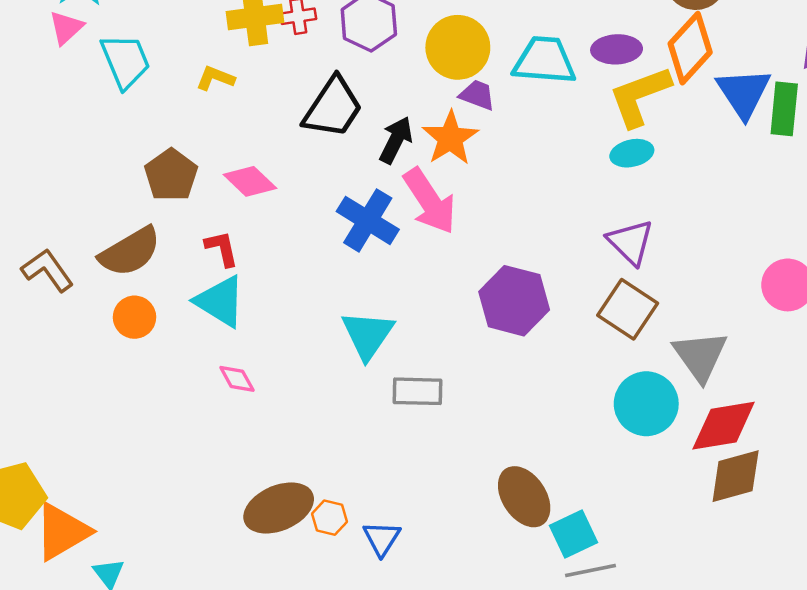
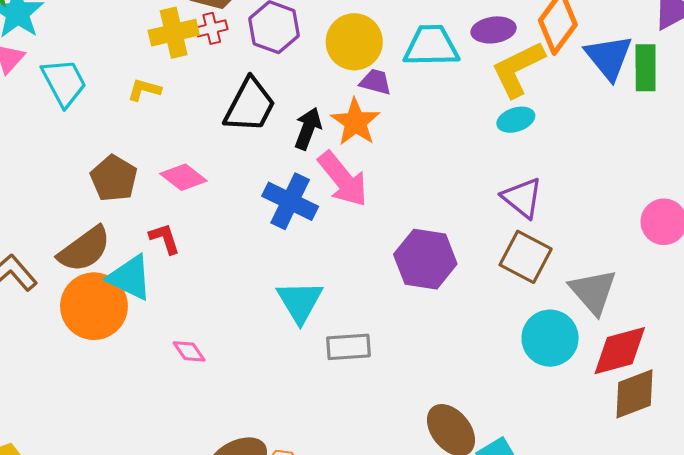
cyan triangle: (220, 301) -> (130, 278), moved
orange circle: (135, 317) -> (94, 306), size x1.8

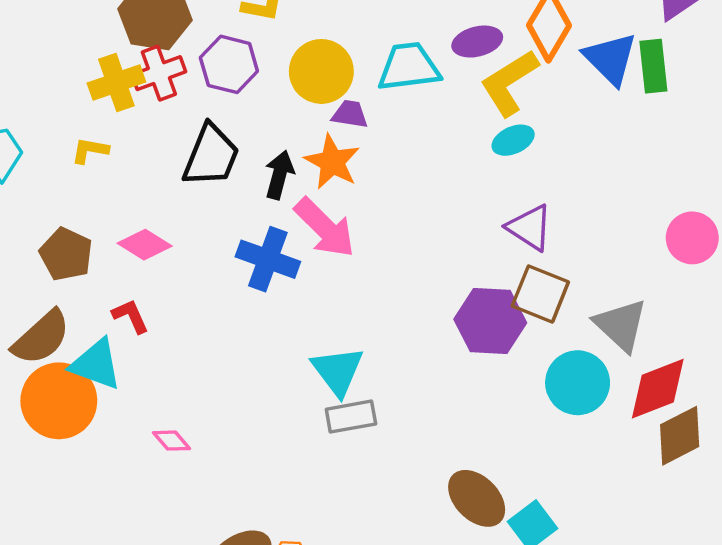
red cross: (212, 28) -> (159, 73), size x1.5
purple hexagon: (425, 259) -> (490, 321), moved
cyan triangle: (300, 302) -> (338, 371), moved

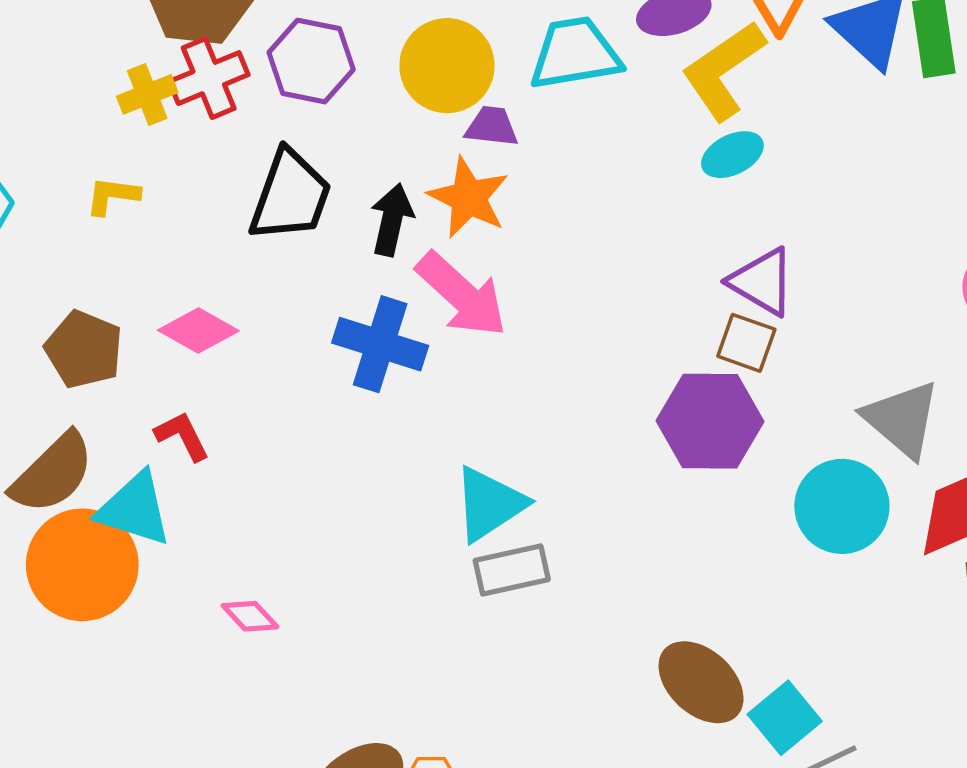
yellow cross: (116, 82) -> (147, 94), size x0.7
brown square: (540, 294) -> (746, 343), moved, size x0.7
cyan triangle: (338, 371) -> (489, 504), turned 36

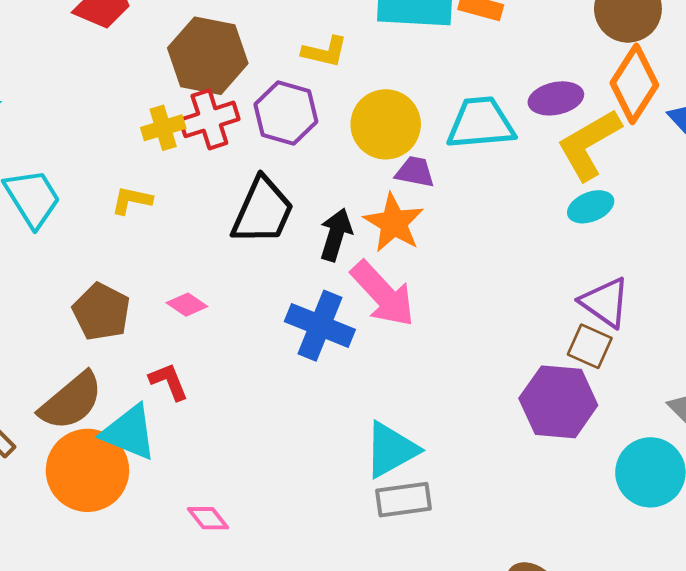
pink diamond: (198, 330) -> (187, 305), size x0.7

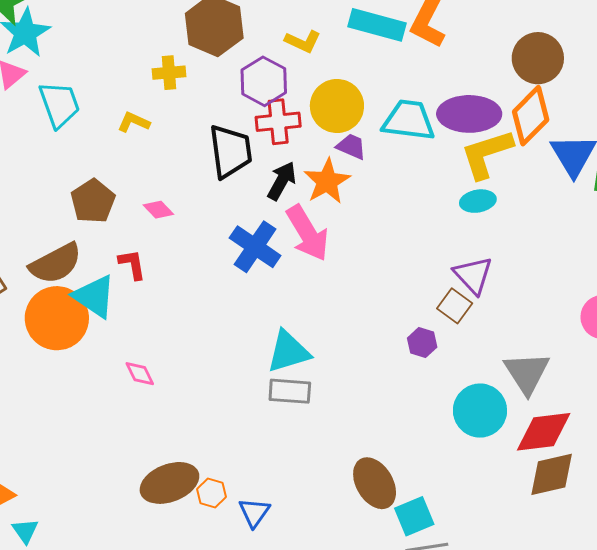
purple ellipse: (556, 98) -> (469, 114), size x1.5
red cross: (209, 119) -> (278, 122), moved
black trapezoid: (263, 211) -> (230, 151), turned -44
purple hexagon: (558, 402) -> (422, 343), size x0.5

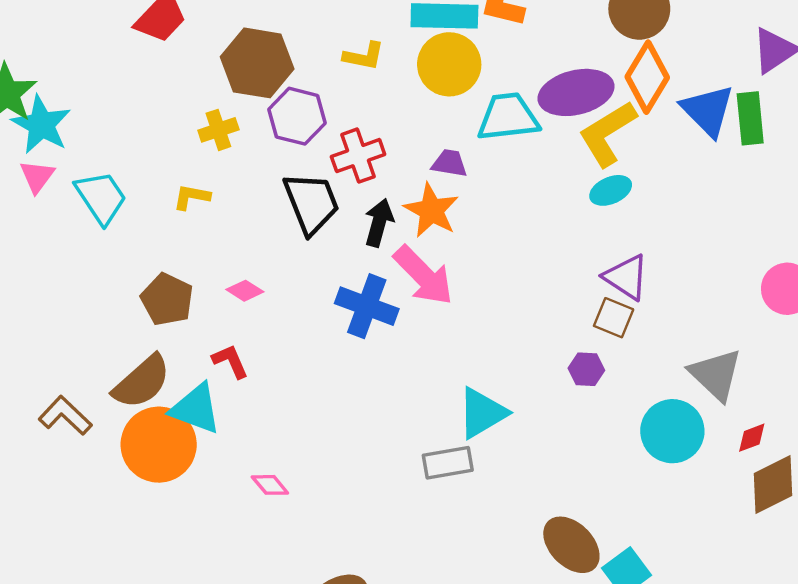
purple hexagon: (264, 81) -> (297, 116), moved
yellow circle: (337, 106) -> (449, 64), moved
cyan triangle: (288, 352) -> (482, 413), moved
red diamond: (544, 432) -> (752, 438), size x0.5

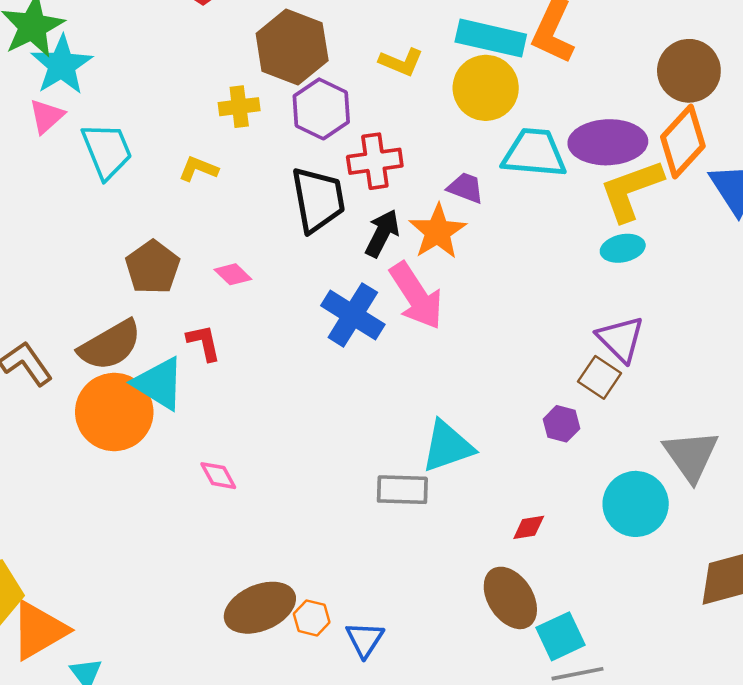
red diamond: (752, 438) -> (529, 527), moved

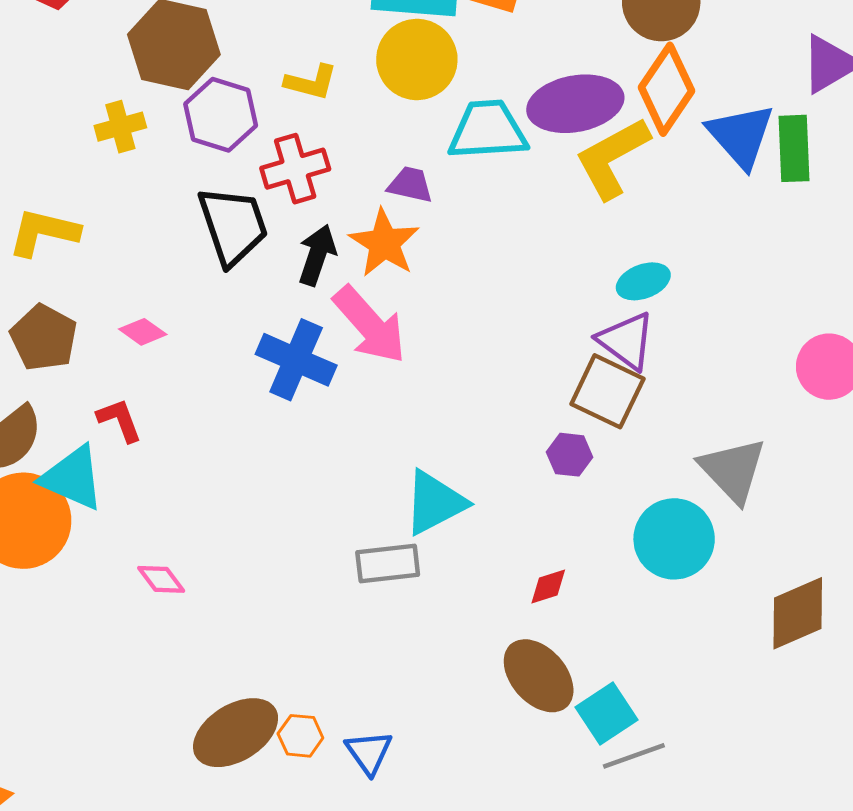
yellow L-shape: (401, 62) -> (311, 82), moved
yellow L-shape: (198, 169) -> (44, 232), moved, size x1.5
cyan ellipse: (623, 248) -> (643, 281), moved
brown square: (600, 377) -> (607, 391), size x1.4

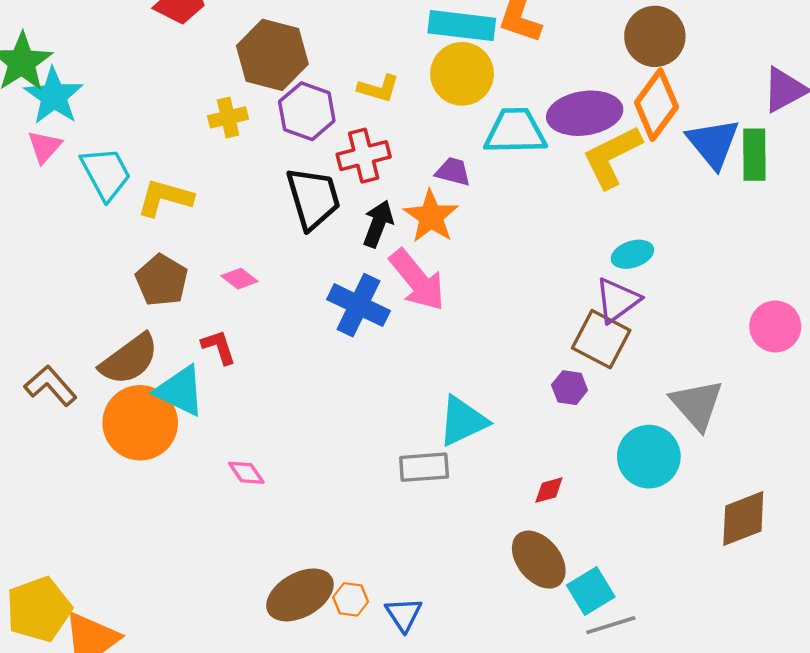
purple triangle: (626, 341) -> (617, 300), turned 45

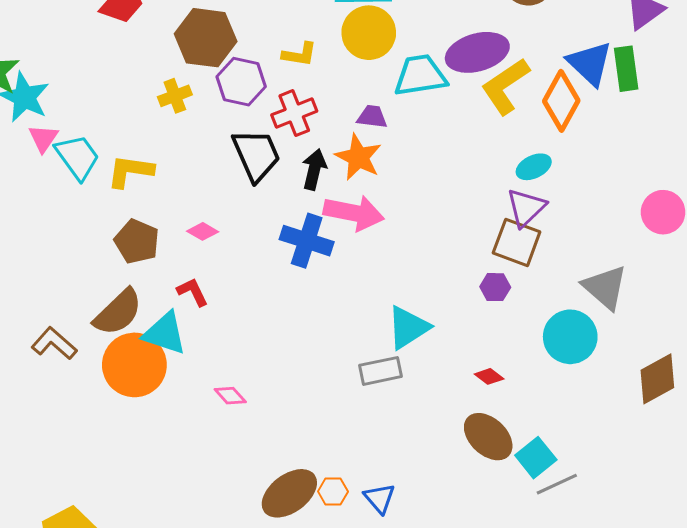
orange diamond: (656, 105) -> (561, 101), moved
pink triangle: (45, 147) -> (43, 138), moved
pink arrow: (417, 280) -> (354, 213), turned -32
red diamond: (549, 490) -> (489, 376), turned 60

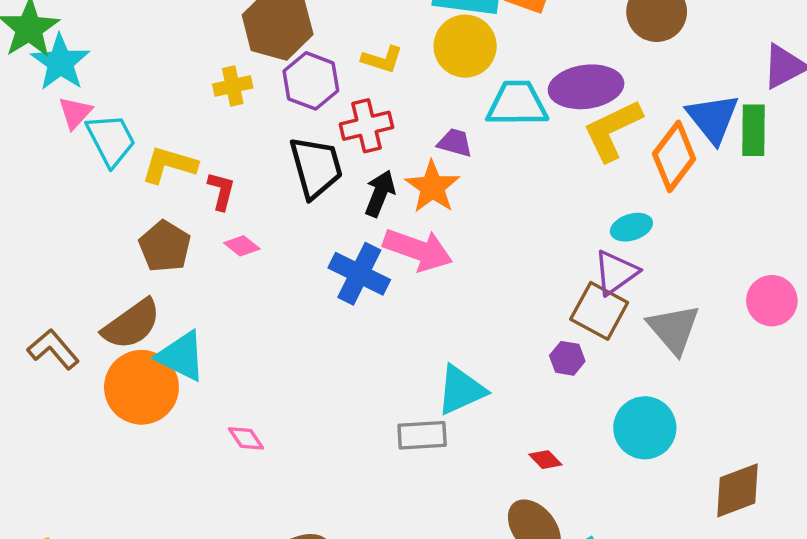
gray triangle: (605, 287) -> (674, 329), moved
red L-shape: (193, 292) -> (221, 191), moved, turned 32

